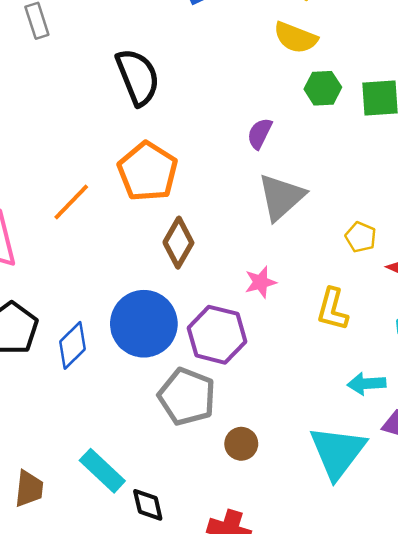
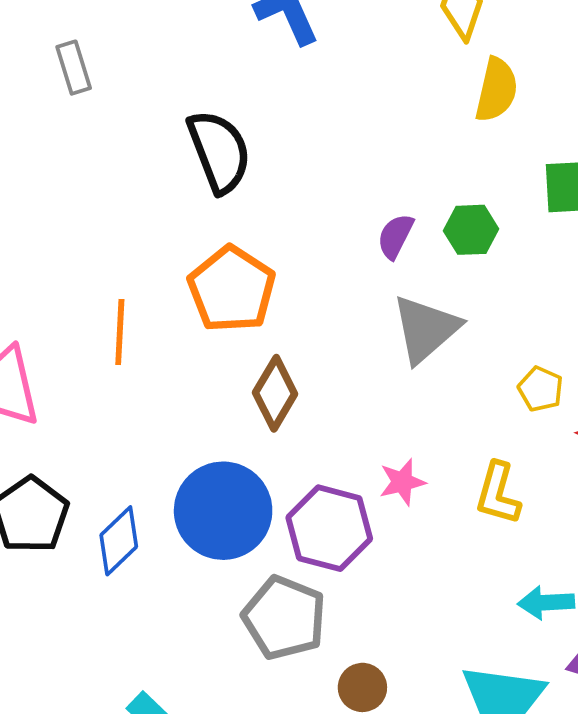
yellow semicircle: (296, 38) -> (496, 90), moved, turned -99
green hexagon: (323, 88) -> (471, 230), moved
orange line: (71, 202) -> (120, 332), turned -42
pink star: (261, 282) -> (402, 482), moved

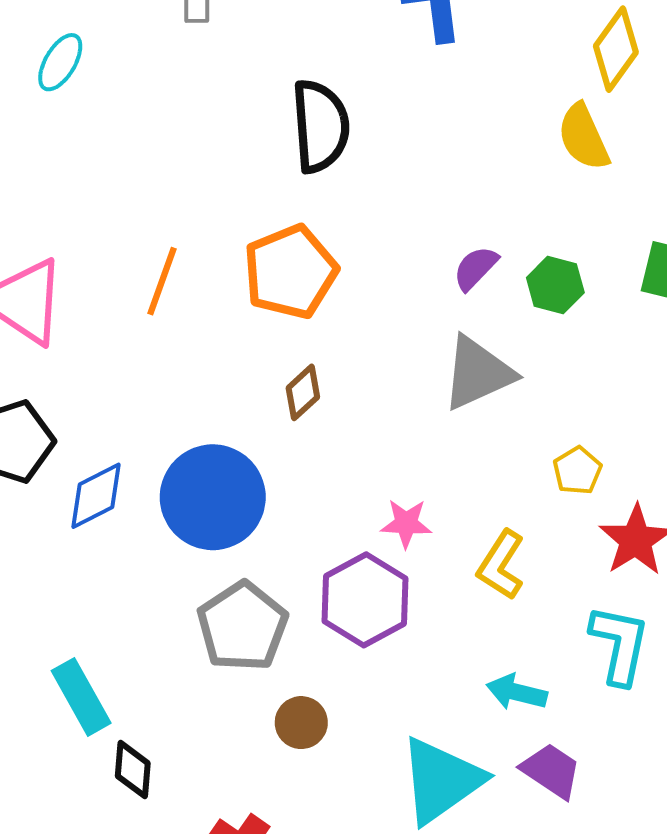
yellow semicircle: (496, 90) -> (584, 137), moved, turned 126
brown diamond: (275, 393) -> (303, 392), size x0.7
purple hexagon: (329, 528) -> (365, 600), moved

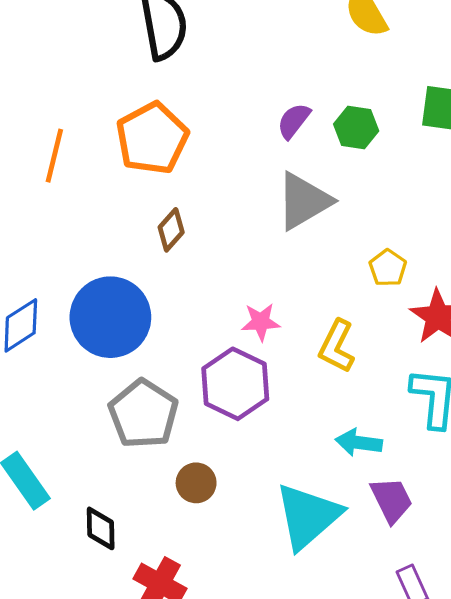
black diamond: (133, 770) -> (101, 528), moved
purple trapezoid: (551, 771) -> (391, 500), turned 36

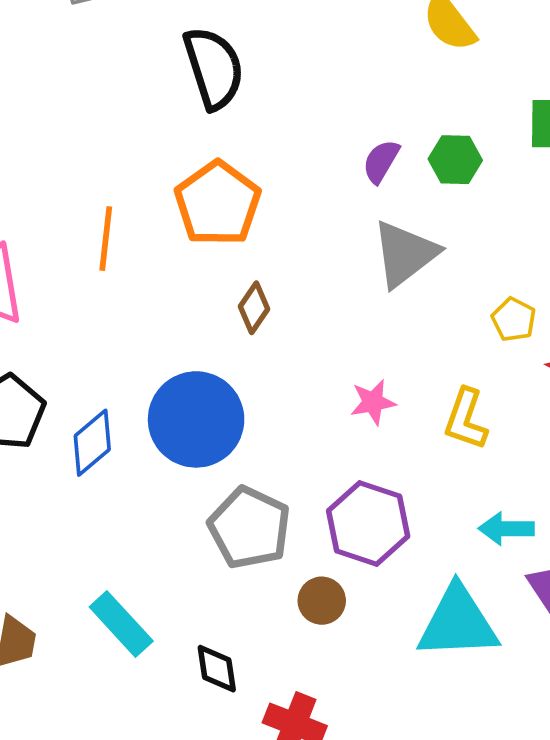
purple hexagon: (235, 384) -> (368, 524), moved
cyan triangle: (308, 516) -> (458, 623), turned 46

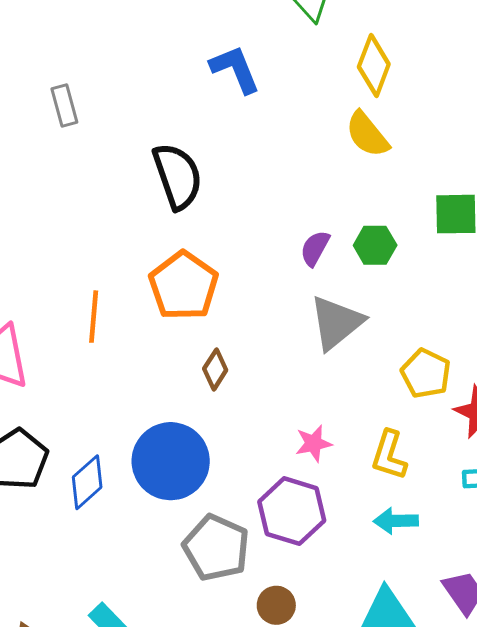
yellow pentagon: (514, 319) -> (426, 373), size x1.4
purple hexagon: (368, 524) -> (292, 511), moved
cyan arrow: (506, 529) -> (396, 521), moved

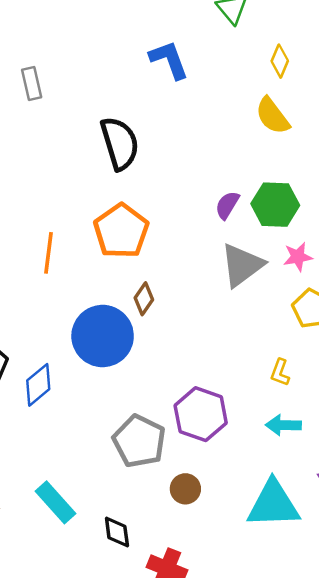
yellow diamond: (374, 66) -> (280, 61), size x0.7
green hexagon: (375, 245) -> (275, 205), size x1.4
pink star: (314, 443) -> (298, 257), moved
yellow L-shape: (389, 455) -> (280, 373), size x0.7
blue circle: (171, 461) -> (103, 336), moved

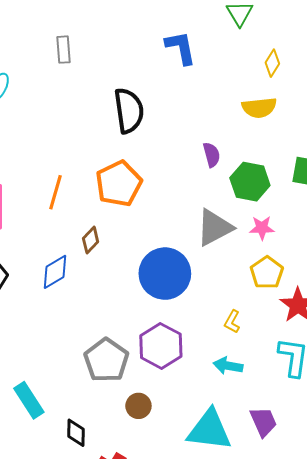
yellow semicircle: (272, 116) -> (259, 108), turned -68
purple semicircle: (227, 205) -> (212, 155), moved, turned 125
brown diamond: (144, 299) -> (91, 240), moved
blue circle: (103, 336) -> (165, 274), moved
blue diamond: (38, 385) -> (55, 272), moved

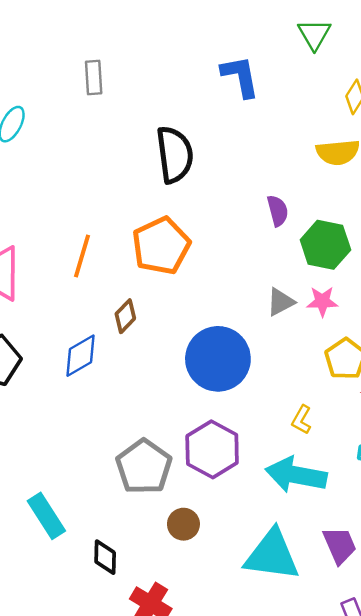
gray triangle: (214, 228) -> (281, 302), size x0.6
pink star: (262, 228) -> (322, 301), moved
cyan arrow: (228, 366) -> (296, 475), size x1.6

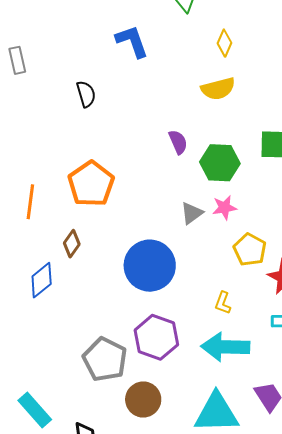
black semicircle: (175, 155) -> (86, 94), moved, size x0.6
brown circle: (183, 524) -> (143, 399), size x1.4

